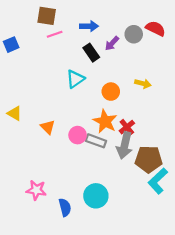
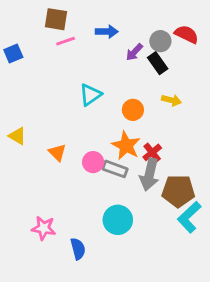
black rectangle: (91, 53) -> (158, 63), moved
cyan circle: (96, 196) -> (118, 220), moved

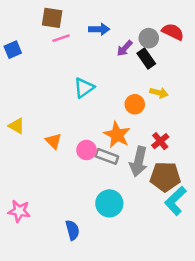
orange circle: (133, 110) -> (135, 104), moved
red cross: (152, 152) -> (160, 141), moved
pink star: (44, 228) -> (19, 211), moved

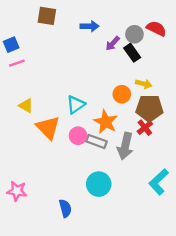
pink line: (61, 38) -> (17, 63), moved
cyan triangle: (84, 88) -> (76, 105), moved
yellow triangle: (17, 126) -> (26, 106), moved
orange triangle: (53, 141) -> (48, 128), size x1.6
brown pentagon: (165, 177) -> (149, 108), moved

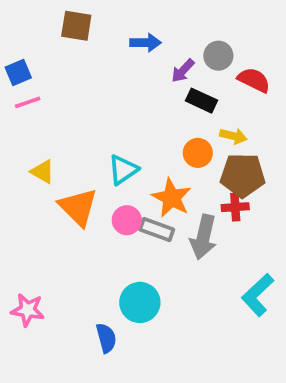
red semicircle: (156, 29) -> (254, 80), moved
black rectangle: (132, 53) -> (202, 101), moved, turned -30
red cross: (145, 128) -> (235, 207), turned 35
cyan circle: (99, 184) -> (140, 302), moved

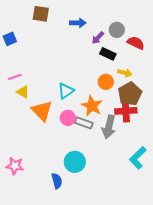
pink line: (28, 102) -> (15, 77), moved
brown pentagon: (243, 175) -> (130, 94), turned -30
red cross: (235, 207) -> (126, 111), size x1.5

